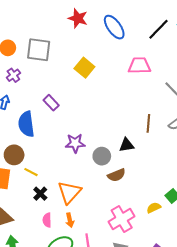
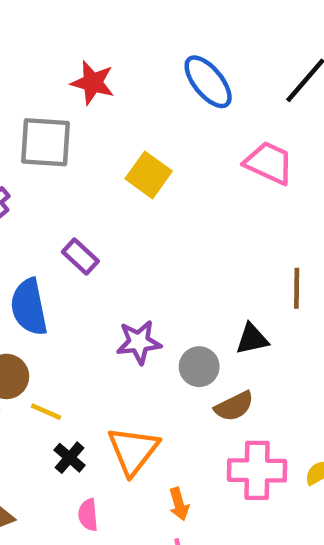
red star: (78, 18) -> (93, 83), moved
pink trapezoid: (139, 66) -> (269, 163), turned 30
pink cross: (122, 219) -> (257, 470), moved, turned 35
orange arrow: (70, 220) -> (179, 504), moved

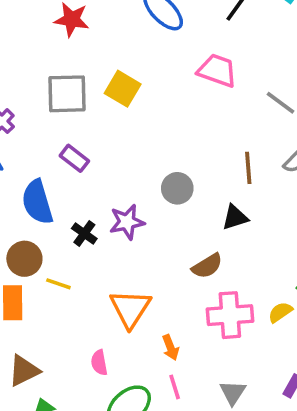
gray square: (45, 142) -> (67, 94), moved
black triangle: (252, 339) -> (235, 217), moved
gray circle: (199, 367) -> (177, 188), moved
black cross: (70, 458) -> (84, 234), moved

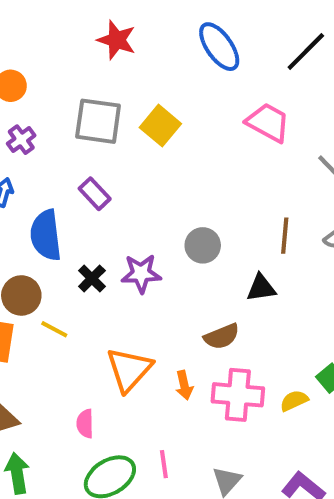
orange arrow: (170, 348) -> (184, 385), moved

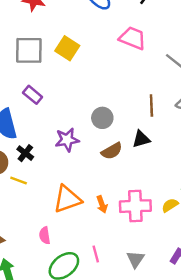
black cross: (92, 278) -> (25, 153), moved
brown semicircle: (222, 336) -> (112, 151), moved
orange triangle: (129, 369) -> (67, 199), turned 36

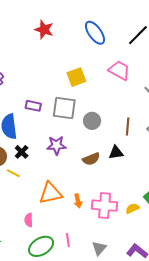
yellow square: (67, 48) -> (76, 77), moved, turned 30
gray square: (29, 50) -> (64, 108), moved
purple rectangle: (33, 95) -> (33, 106), turned -35
gray circle: (102, 118) -> (92, 121), moved

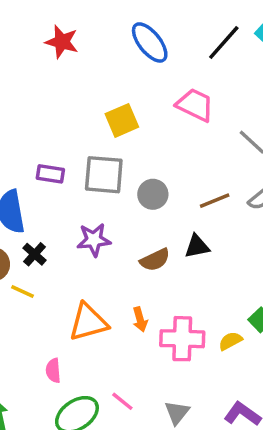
brown line: (128, 126) -> (215, 201), turned 66
orange arrow: (78, 201) -> (140, 319), moved
pink line: (68, 240) -> (122, 401), turned -40

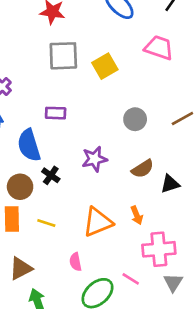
gray square: (104, 175) -> (63, 56), moved
black triangle: (197, 246) -> (170, 184), moved
yellow line: (22, 292) -> (46, 223), moved
pink cross: (182, 339) -> (159, 249), moved

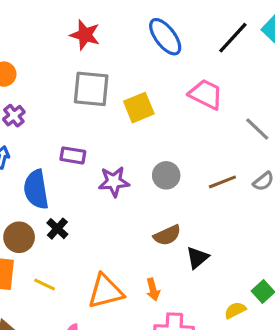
purple star: (94, 159) -> (114, 182), moved
black triangle: (170, 184) -> (197, 258), turned -30

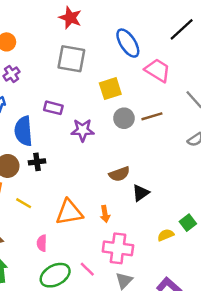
blue ellipse: (165, 37) -> (128, 43), moved
yellow square: (139, 108) -> (110, 89), moved
gray circle: (166, 175) -> (124, 118), moved
brown line: (222, 182) -> (152, 116), moved
black cross: (57, 229) -> (37, 162), turned 35

